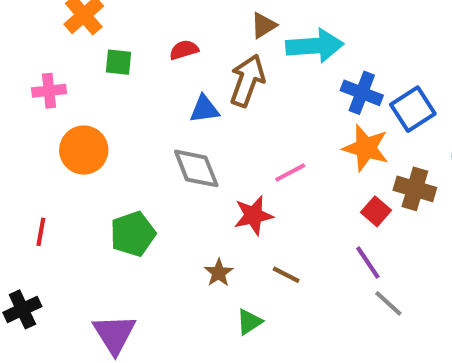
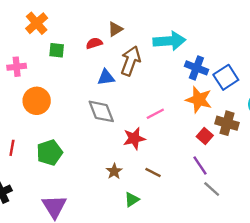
brown triangle: (264, 25) -> (115, 29), moved
green pentagon: (133, 234) -> (50, 153), moved

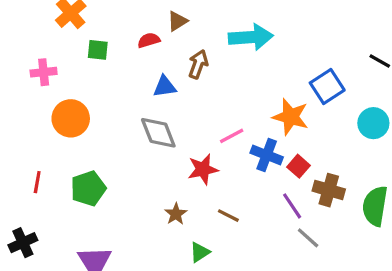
brown arrow: (131, 61) -> (198, 64), size x0.7
blue cross: (196, 68) -> (267, 155), moved
brown cross: (227, 123) -> (329, 190), moved

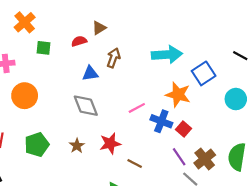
cyan arrow: (251, 37) -> (167, 55), moved
red star: (203, 169) -> (110, 143), moved
brown cross: (329, 190) -> (205, 159), moved, turned 35
brown star: (176, 214) -> (77, 146), moved

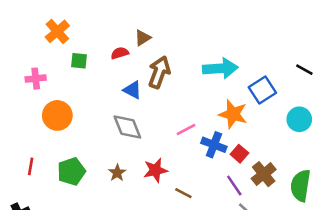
brown arrow: (114, 58) -> (159, 72), size x1.4
blue triangle: (90, 73) -> (132, 90), turned 36
brown cross: (205, 159) -> (264, 174), moved

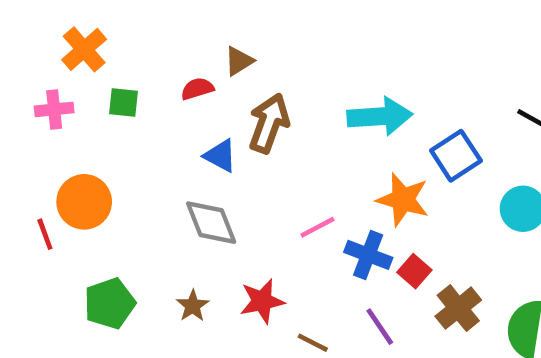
pink cross: (36, 79) -> (54, 109), moved
red line: (31, 166) -> (45, 234), moved, turned -30
purple line: (234, 186) -> (380, 327), moved

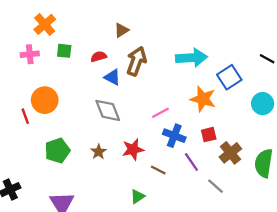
red semicircle: (197, 89) -> (99, 57), moved
blue cross: (368, 255) -> (174, 136), moved
red square: (414, 271) -> (209, 135), turned 35

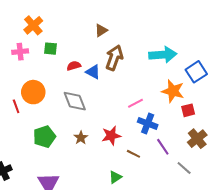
red semicircle: (99, 57) -> (74, 66), moved
gray diamond: (108, 110) -> (75, 101), moved
red square: (209, 135) -> (188, 110), moved

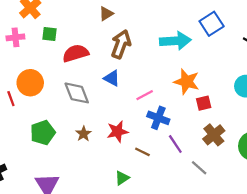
red semicircle: (74, 66) -> (76, 53), size x1.6
blue triangle: (93, 72) -> (112, 78), moved
blue square: (196, 72) -> (212, 24), moved

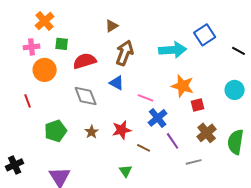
orange circle: (30, 83) -> (45, 70), moved
pink line: (145, 95) -> (146, 98), turned 49
blue cross: (158, 118) -> (158, 118), turned 30
gray line: (199, 168) -> (194, 162), turned -56
green triangle: (122, 178) -> (126, 171), turned -32

